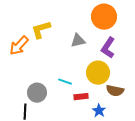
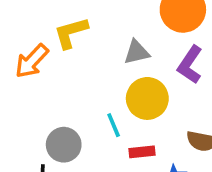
yellow circle: (98, 73) -> (147, 98), moved
cyan line: (65, 82) -> (114, 125), turned 48

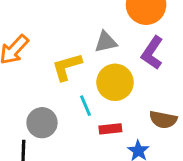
yellow L-shape: (71, 33) -> (67, 67), moved

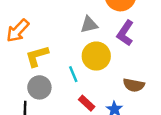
yellow L-shape: (67, 67) -> (37, 56), moved
red rectangle: (110, 129) -> (87, 103), moved, turned 49

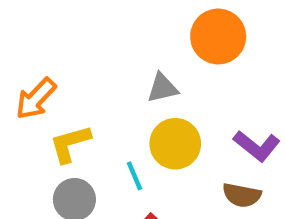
purple L-shape: (125, 33) -> (257, 146), moved, turned -85

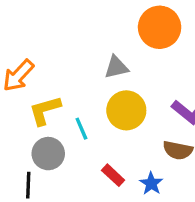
cyan line: (134, 176) -> (81, 129), moved

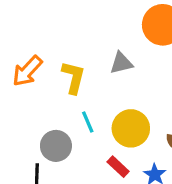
yellow L-shape: (45, 110) -> (73, 77), moved, turned 120
yellow circle: (126, 110) -> (131, 128), moved

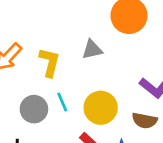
gray circle: (56, 146) -> (34, 109), moved

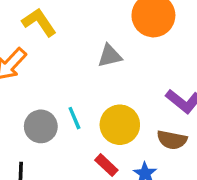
yellow L-shape: (50, 62) -> (39, 22), moved, turned -48

